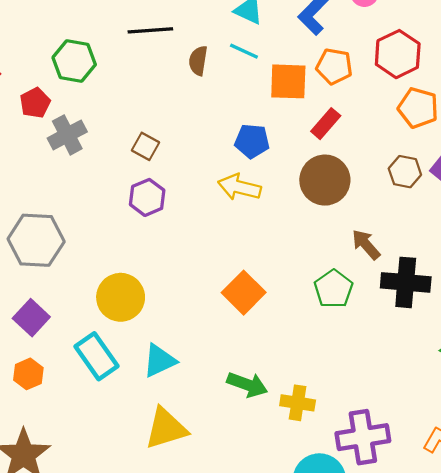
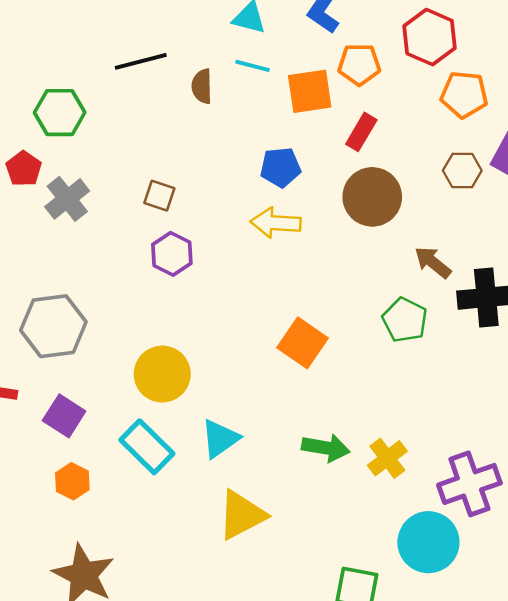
yellow cross: (298, 403) -> (387, 458), turned -36

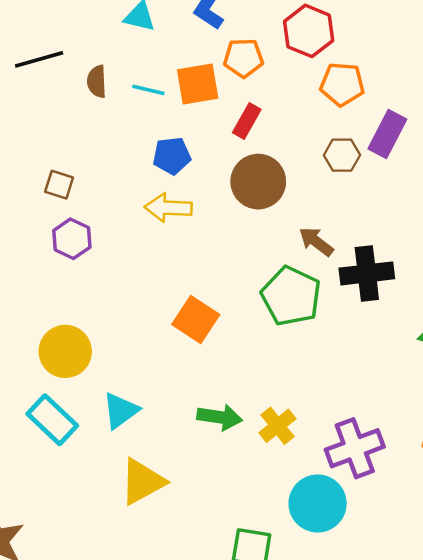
cyan line: (252, 66) -> (148, 90), moved
green pentagon: (405, 320) -> (291, 296), size x1.4

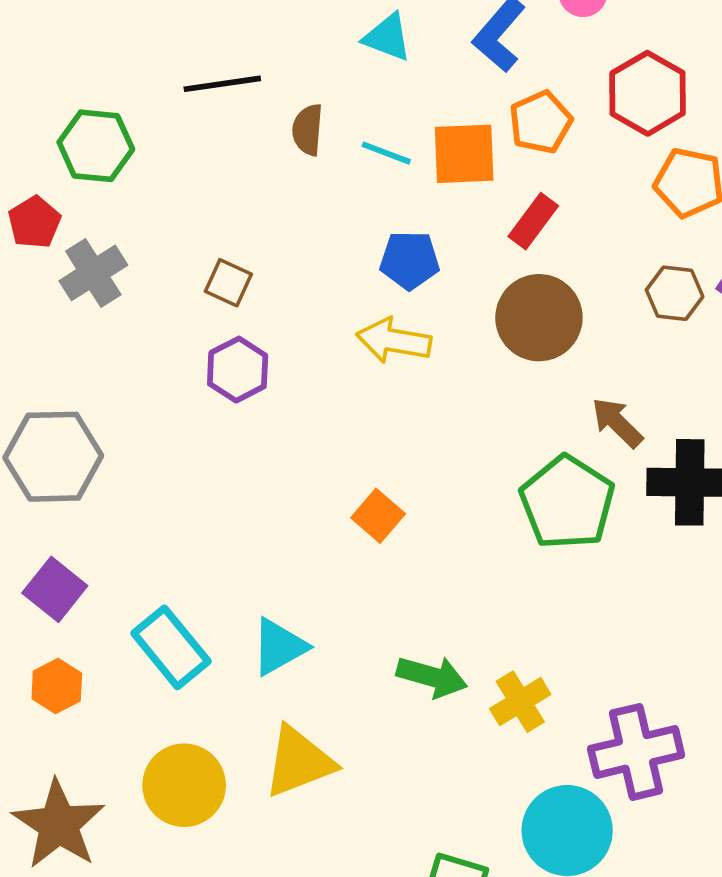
orange pentagon: (243, 58) -> (541, 122), turned -30
orange square: (196, 320) -> (378, 516), moved, size x0.7
yellow circle: (65, 351) -> (184, 785), moved

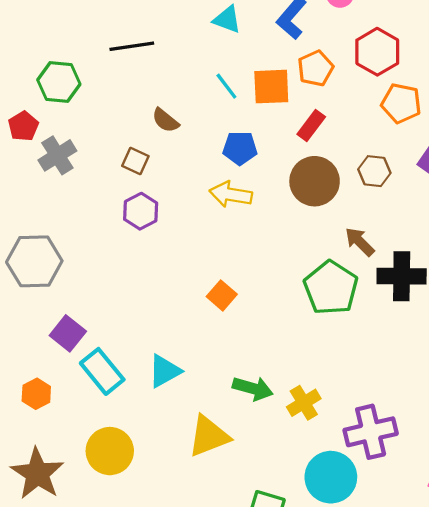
brown semicircle: (308, 130) -> (165, 120), moved, turned -56
cyan line: (386, 153) -> (226, 86), turned 32
brown hexagon: (675, 293) -> (374, 171), moved
purple square: (55, 589) -> (68, 333), moved
yellow triangle: (299, 762) -> (209, 436), moved

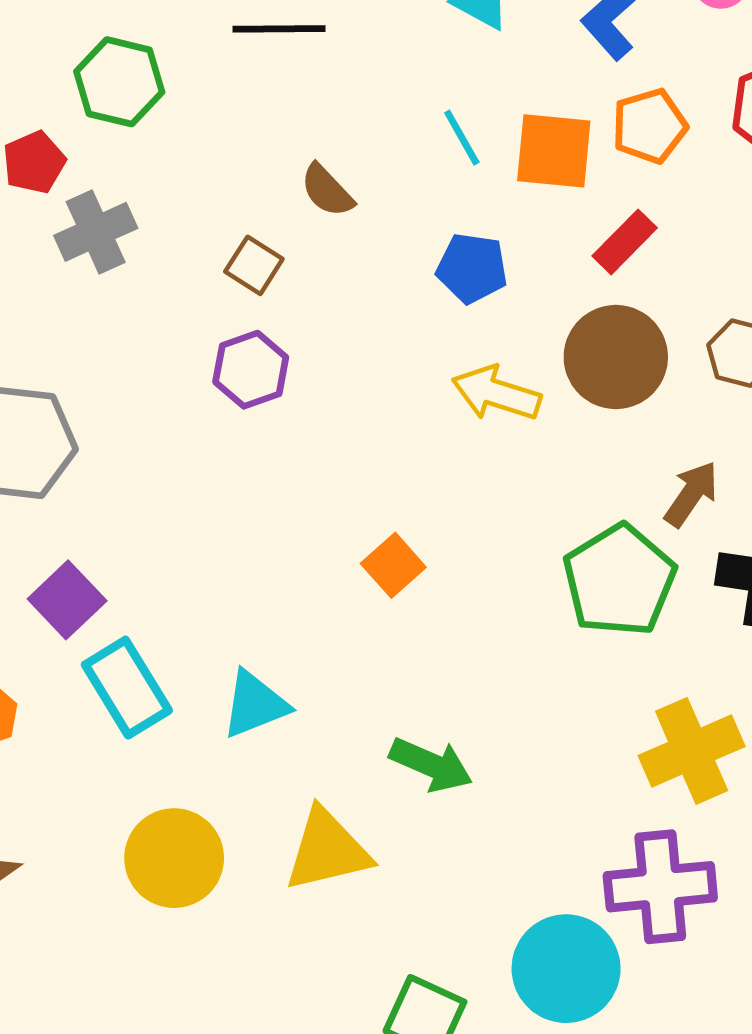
yellow arrow: (231, 194) -> (496, 393), moved
brown arrow: (360, 242) -> (691, 494), turned 72
yellow cross: (304, 403) -> (692, 751), moved, size x1.4
yellow circle: (110, 451) -> (174, 858), moved

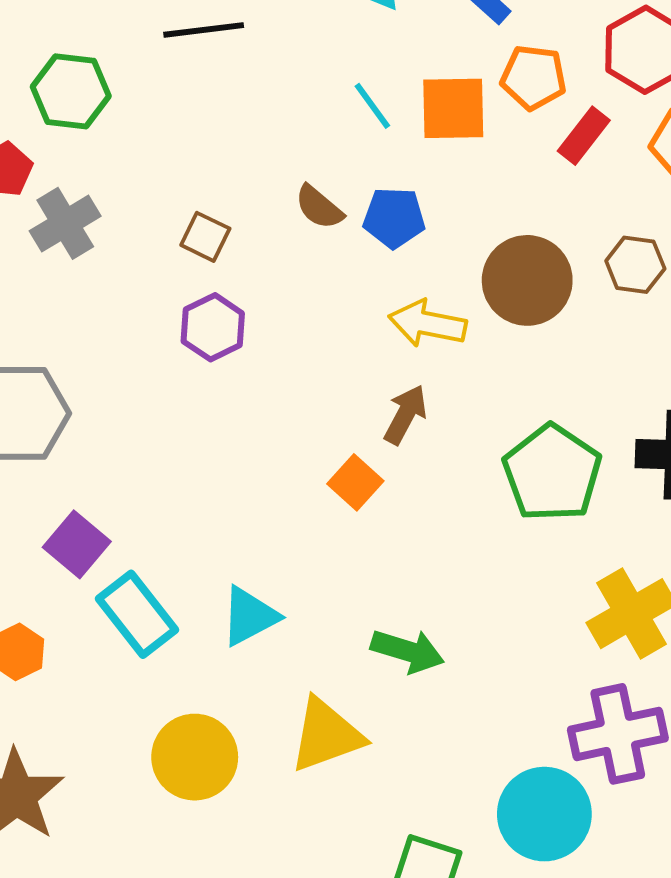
orange pentagon: (649, 126) -> (533, 77), turned 30
brown semicircle: (327, 191) -> (319, 207), moved
red rectangle: (625, 242) -> (584, 136), moved
brown arrow: (691, 494) -> (405, 415), moved

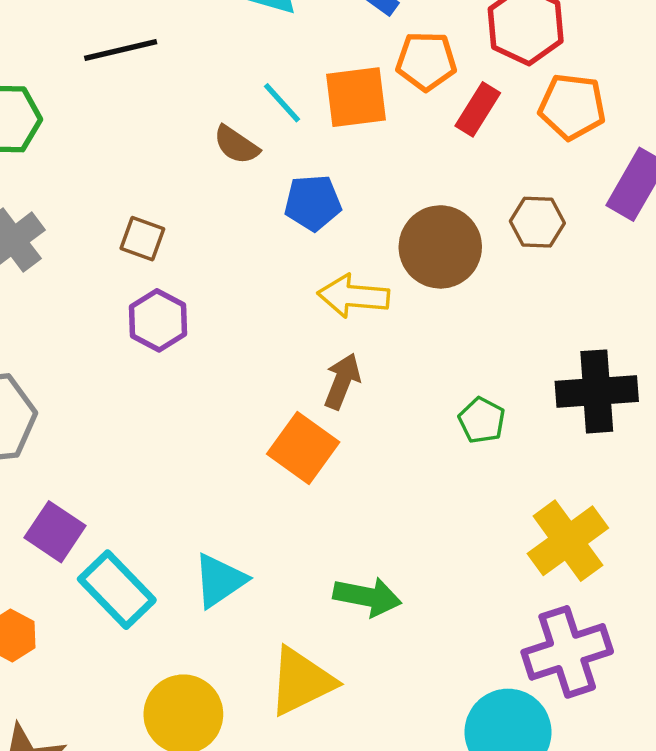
brown semicircle: (319, 207) -> (236, 145), moved
green pentagon: (552, 473) -> (482, 420), size x0.5
orange square: (355, 482) -> (303, 448), size x1.4

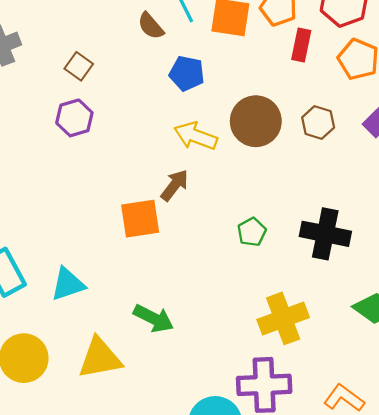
red rectangle: (478, 109) -> (301, 45), turned -36
orange square: (303, 448) -> (140, 219), turned 30

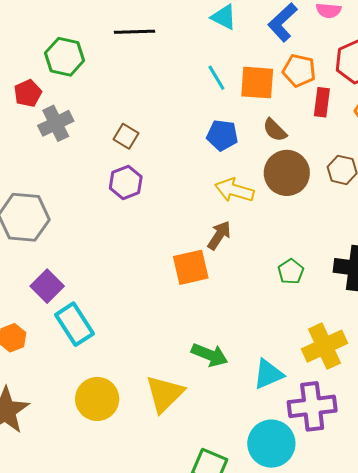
brown semicircle: (151, 26) -> (275, 130), moved
cyan triangle: (68, 284) -> (268, 374), moved
yellow triangle: (100, 358) -> (165, 394), turned -30

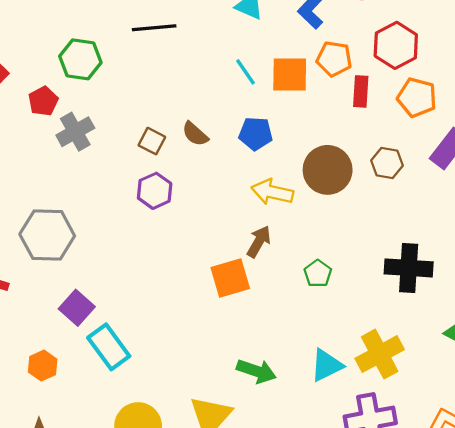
brown semicircle: (275, 130) -> (195, 134), moved
green pentagon: (291, 271) -> (318, 273), moved
cyan triangle: (268, 374) -> (327, 365), moved

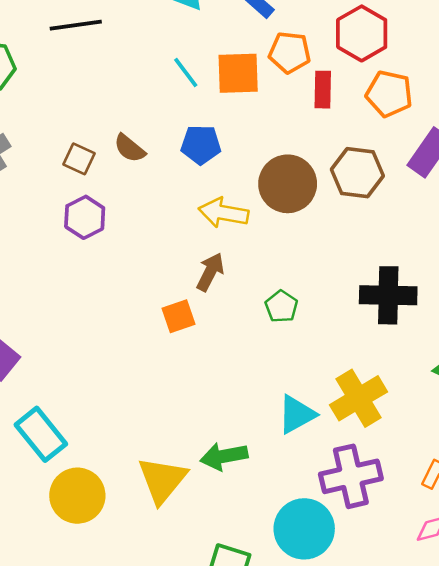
brown hexagon: (387, 163) -> (357, 173), size x1.4
orange square: (230, 278) -> (179, 316), size x0.7
cyan rectangle: (109, 347) -> (41, 434), moved
green arrow: (256, 371) -> (224, 456), moved, turned 153

